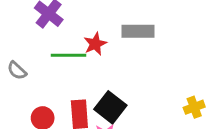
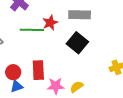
black square: (110, 107) -> (77, 43), moved

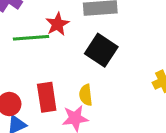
yellow semicircle: (77, 87) -> (86, 95), moved, turned -56

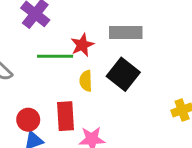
yellow semicircle: (86, 95) -> (86, 81), moved

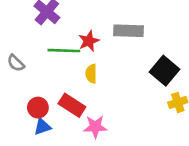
black square: (123, 74) -> (164, 71), moved
red rectangle: (66, 116) -> (72, 105), turned -55

